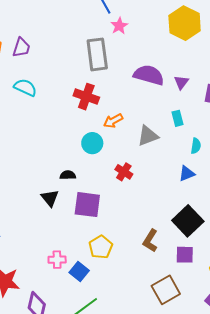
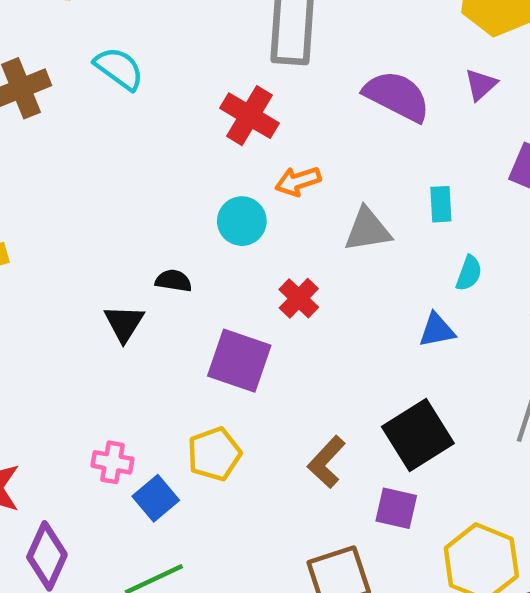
purple triangle: (181, 82) -> (481, 85), moved
purple square: (87, 205) -> (239, 361), moved

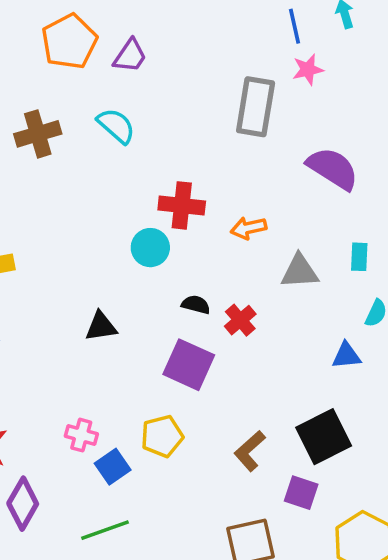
red cross: (249, 116) -> (182, 205), moved, turned -30
cyan circle: (242, 221) -> (150, 248), moved
black semicircle: (173, 281) -> (196, 305), moved
black triangle: (124, 323) -> (101, 327), turned 44

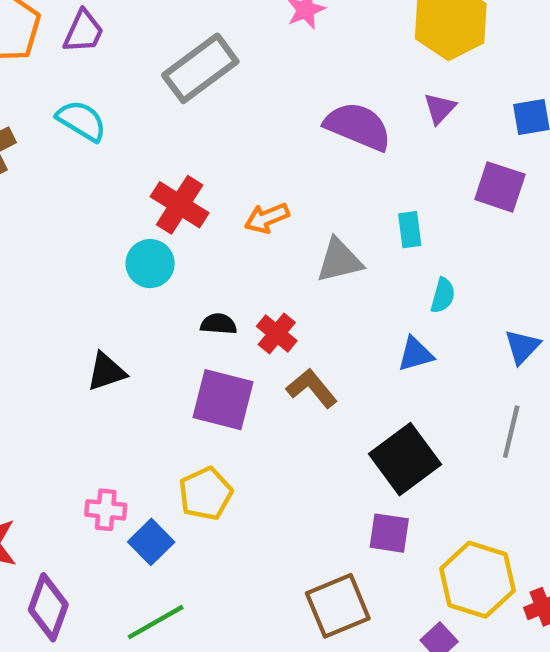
gray rectangle: (256, 107) -> (200, 68), moved, turned 54
red cross: (182, 205) -> (180, 205), turned 36
brown L-shape: (250, 451) -> (312, 388), moved, turned 102

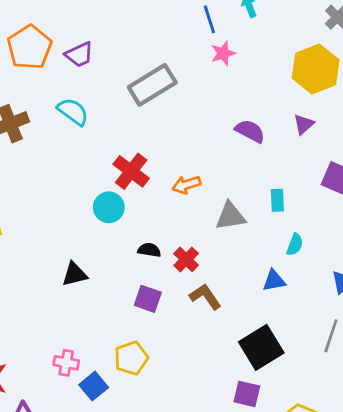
purple trapezoid: (83, 32) -> (79, 55), turned 36
purple semicircle: (358, 126) -> (250, 131), size x0.7
purple square: (223, 400) -> (148, 299), size x0.7

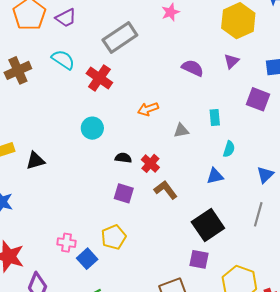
red cross: (131, 171) -> (99, 78), moved
gray triangle: (230, 216) -> (181, 131), size x0.7
black triangle: (75, 274) -> (35, 161), moved

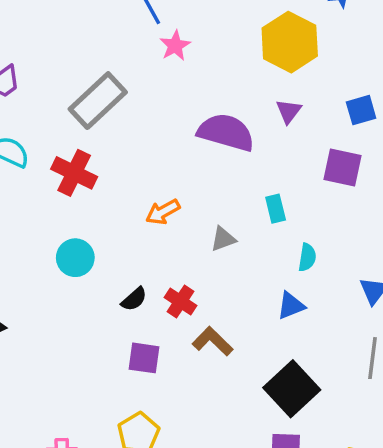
purple semicircle: (193, 68) -> (226, 132), size x1.5
black semicircle: (123, 158) -> (134, 299), turned 140

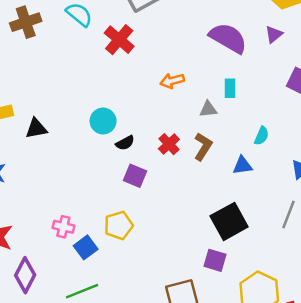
cyan rectangle: (276, 209) -> (230, 88), moved
cyan circle: (75, 258) -> (103, 121), moved
black semicircle: (134, 299) -> (125, 143), moved
brown L-shape: (213, 341) -> (203, 147), moved, turned 64

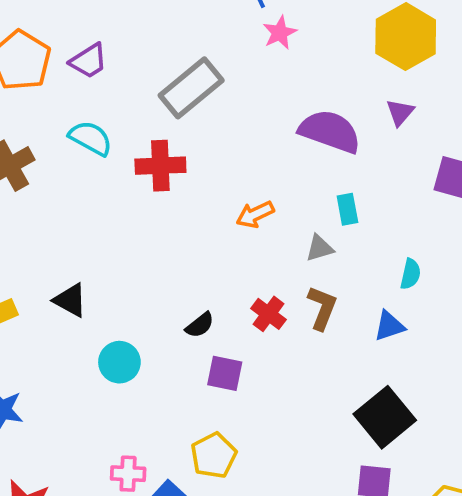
red cross: (119, 40) -> (160, 166), turned -32
cyan circle: (103, 121) -> (119, 362), moved
black triangle: (36, 128) -> (70, 300), moved, turned 50

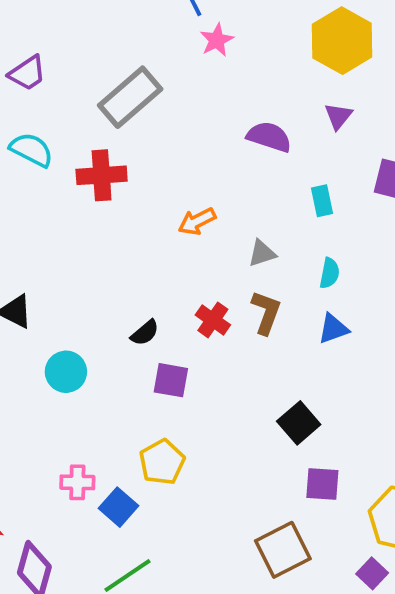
purple semicircle: (330, 131) -> (269, 137), size x0.7
cyan rectangle: (347, 209) -> (322, 201), moved
cyan semicircle: (410, 274) -> (329, 273), moved
black square: (385, 417) -> (299, 423), moved, size x0.7

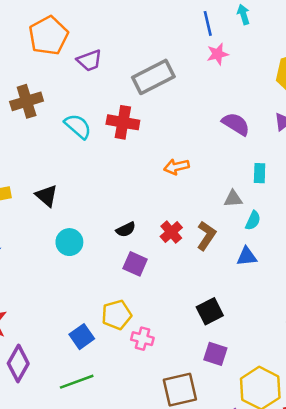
purple trapezoid: (27, 73) -> (90, 60), moved
cyan semicircle: (31, 150) -> (78, 126), moved
gray triangle: (262, 253) -> (233, 199), moved
pink cross: (77, 482) -> (142, 339), moved

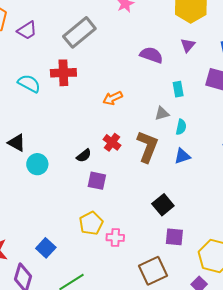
red cross: (171, 232) -> (112, 142), moved
brown L-shape: (206, 236) -> (147, 147), size x1.4
cyan circle: (69, 242) -> (37, 164), moved
blue square: (82, 337) -> (46, 248), moved

